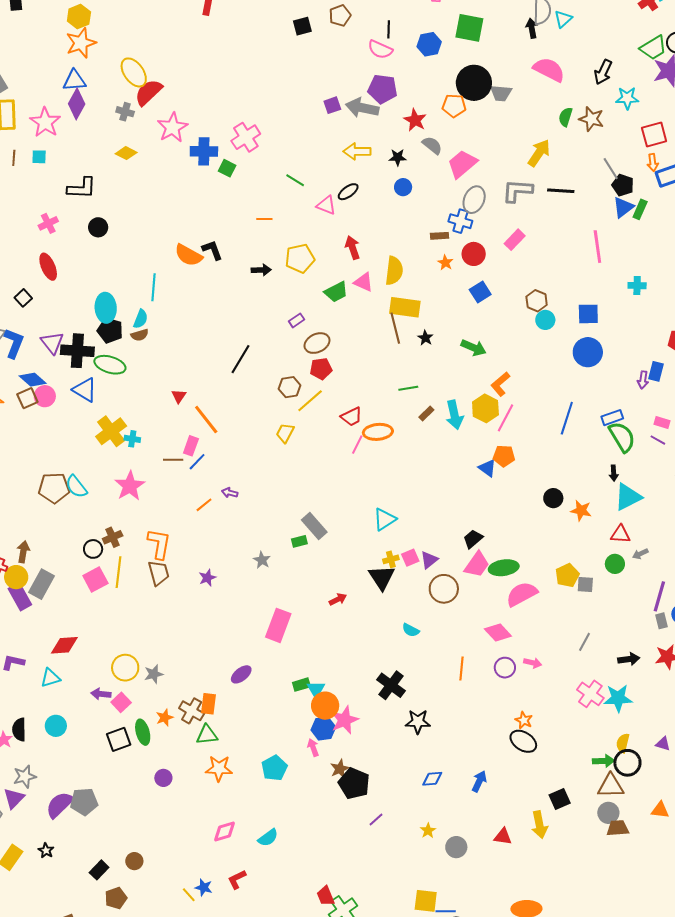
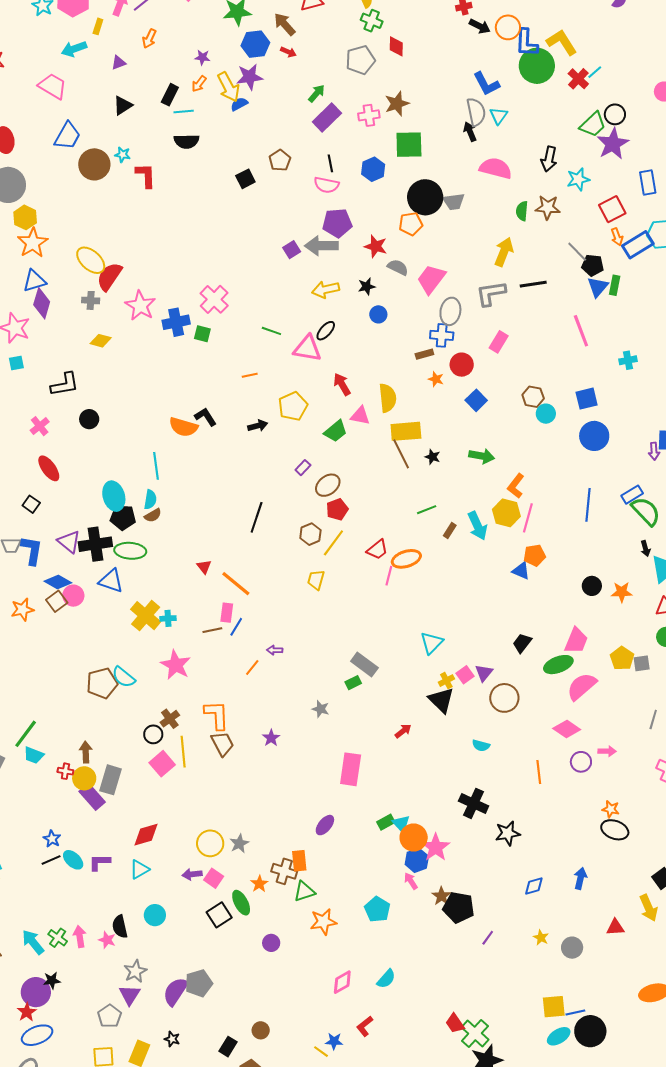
pink triangle: (326, 205) -> (307, 349), size x1.4
pink trapezoid: (477, 565) -> (576, 641), moved

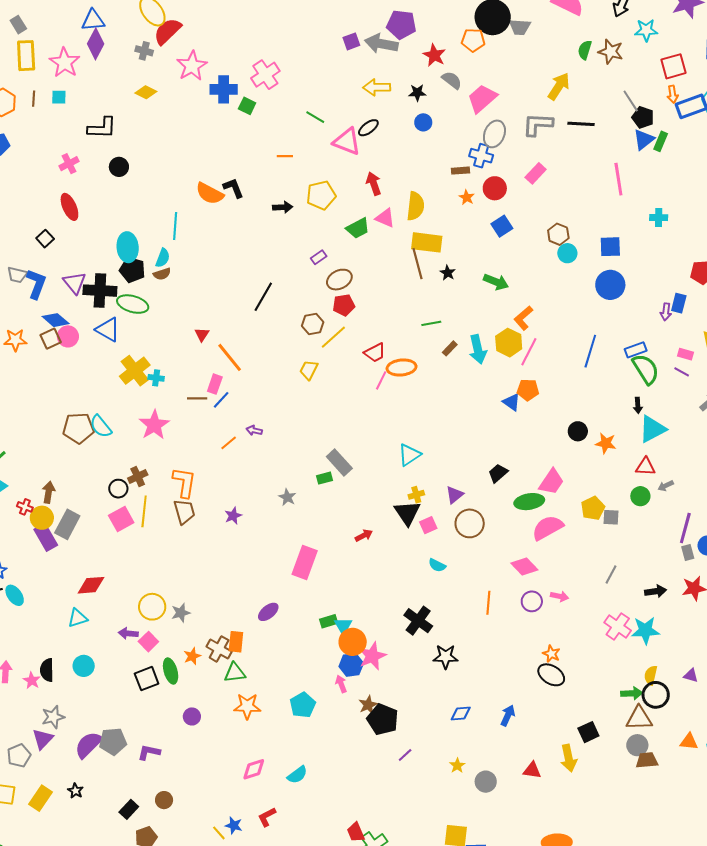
pink square: (465, 675) -> (428, 525), moved
purple L-shape: (99, 862) -> (149, 752), moved

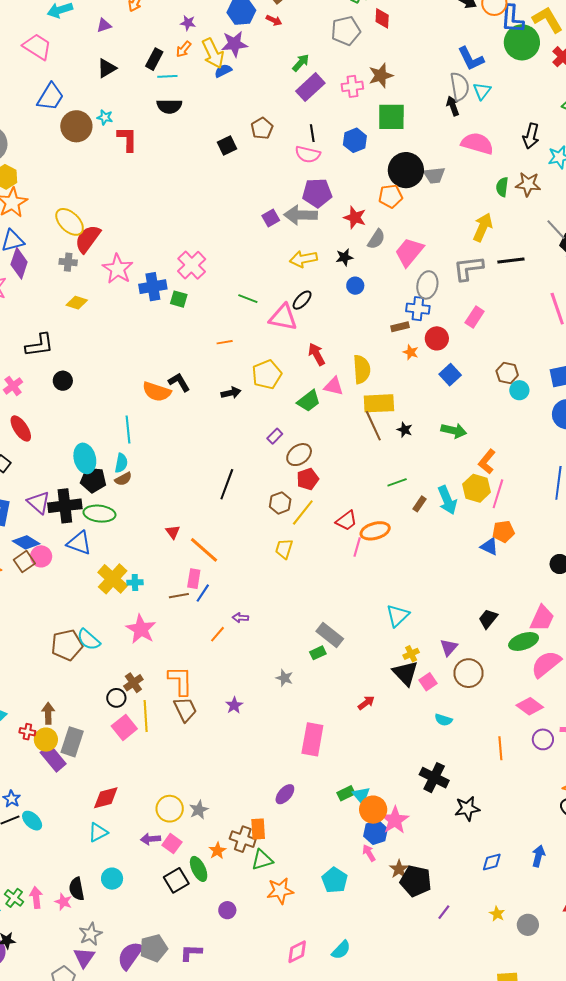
gray semicircle: (452, 80) -> (376, 239), turned 95

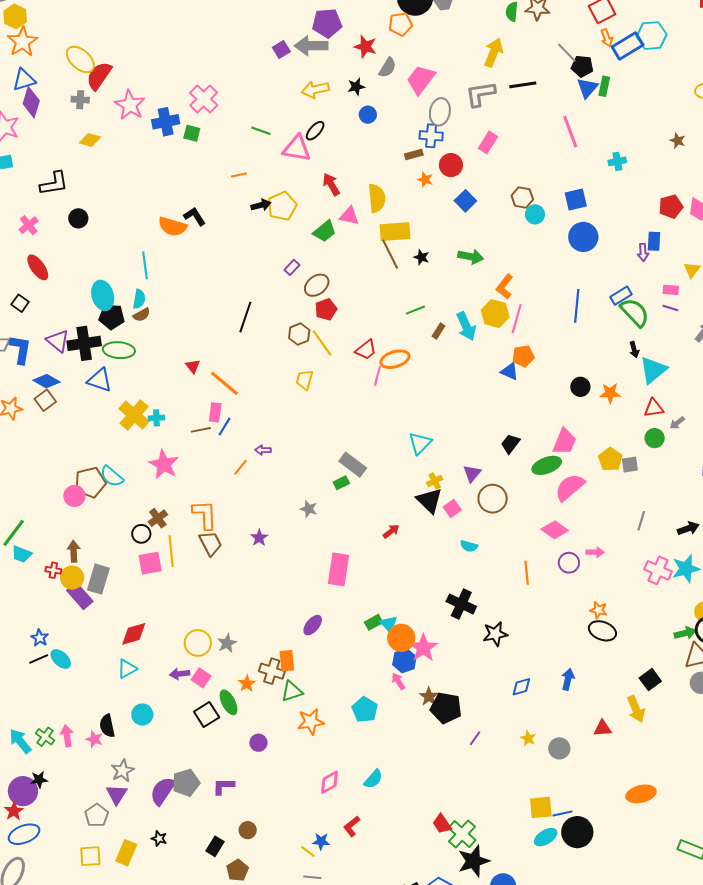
black arrow: (231, 393) -> (261, 205), moved
yellow line: (303, 512) -> (322, 343), turned -72
pink circle: (41, 556) -> (74, 496), moved
pink square: (124, 727) -> (150, 563), turned 30

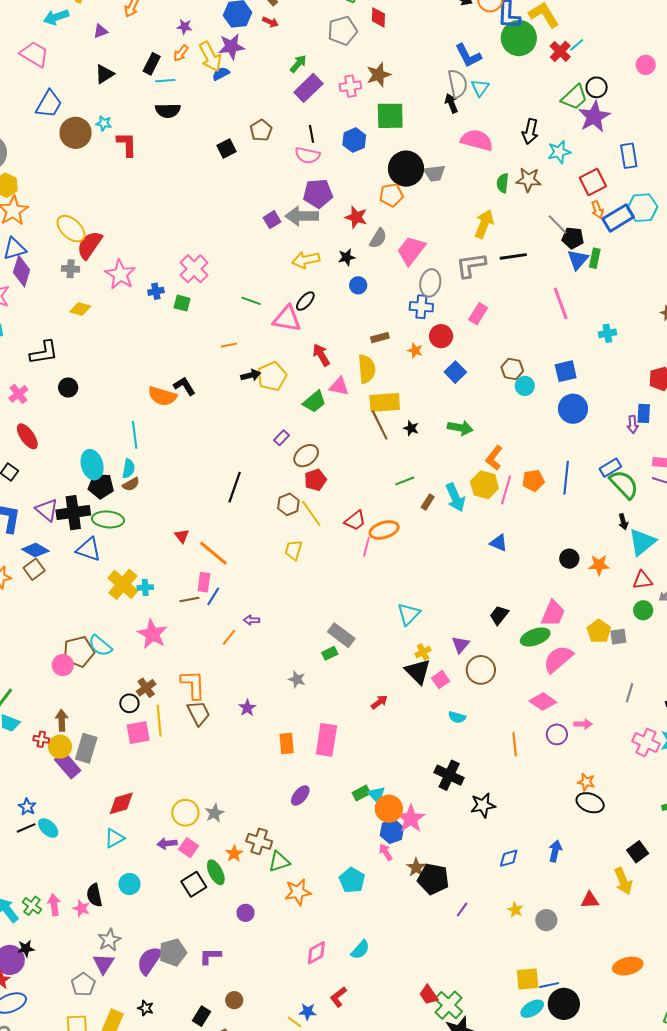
blue cross: (166, 122) -> (156, 291), size x0.6
brown rectangle: (414, 154) -> (380, 338), moved
orange pentagon: (523, 356) -> (533, 481), moved
orange rectangle: (287, 661) -> (287, 743), moved

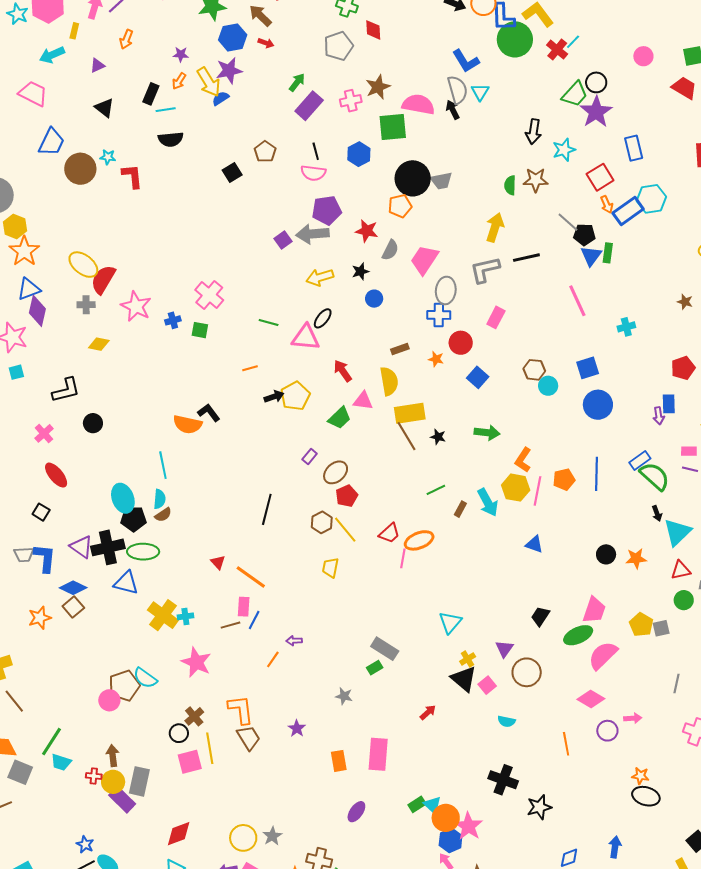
black triangle: (104, 74) -> (105, 108), turned -45
pink semicircle: (477, 140) -> (418, 104), moved

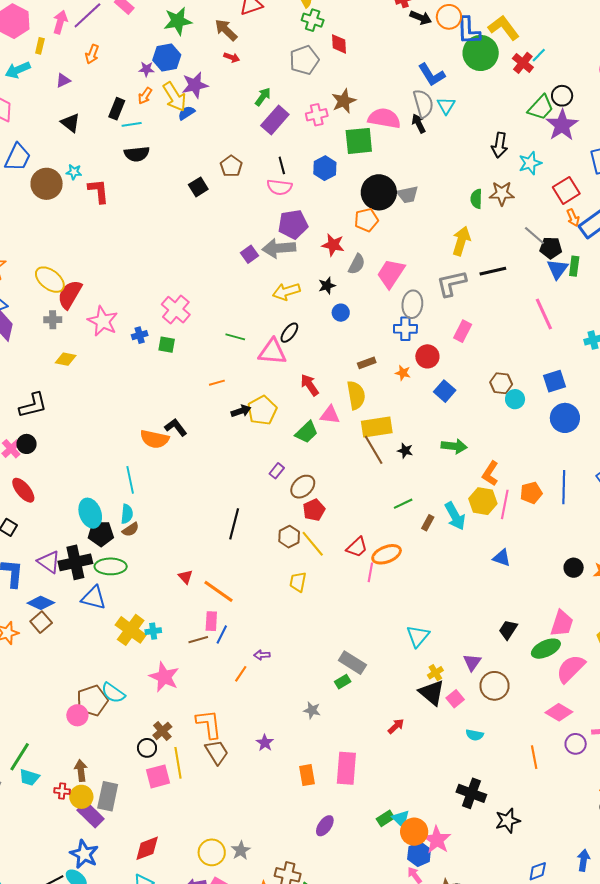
blue hexagon: (233, 37) -> (167, 57), moved
black circle: (93, 423) -> (27, 444), moved
blue star: (85, 844) -> (84, 854), moved, size x1.6

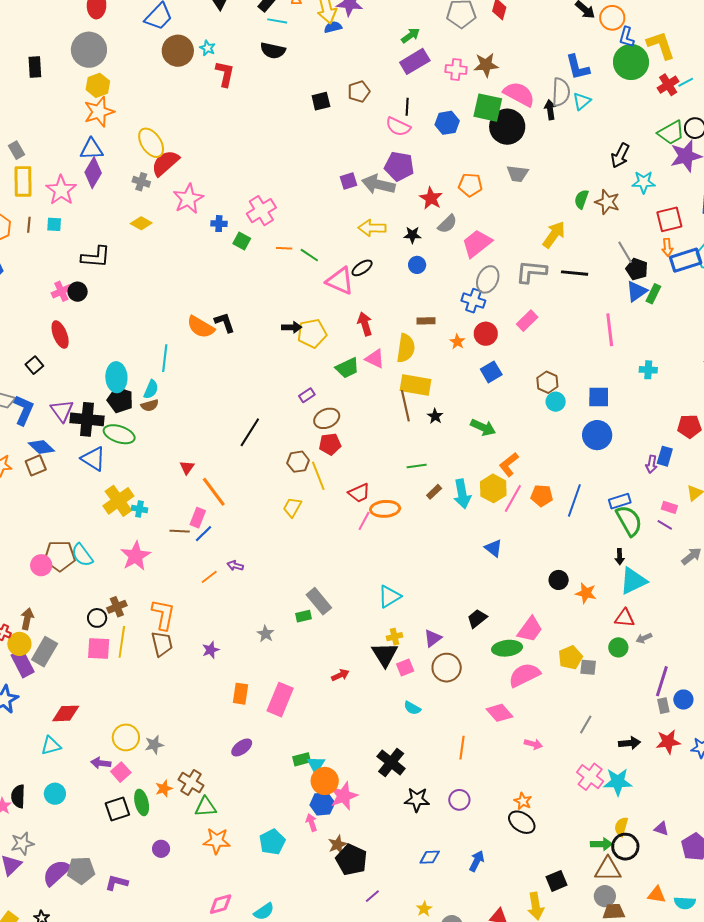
blue L-shape: (469, 31) -> (627, 37), size x0.7
black circle: (379, 192) -> (507, 127), moved
orange line: (217, 383) -> (284, 248), moved
purple circle: (576, 744) -> (459, 800), moved

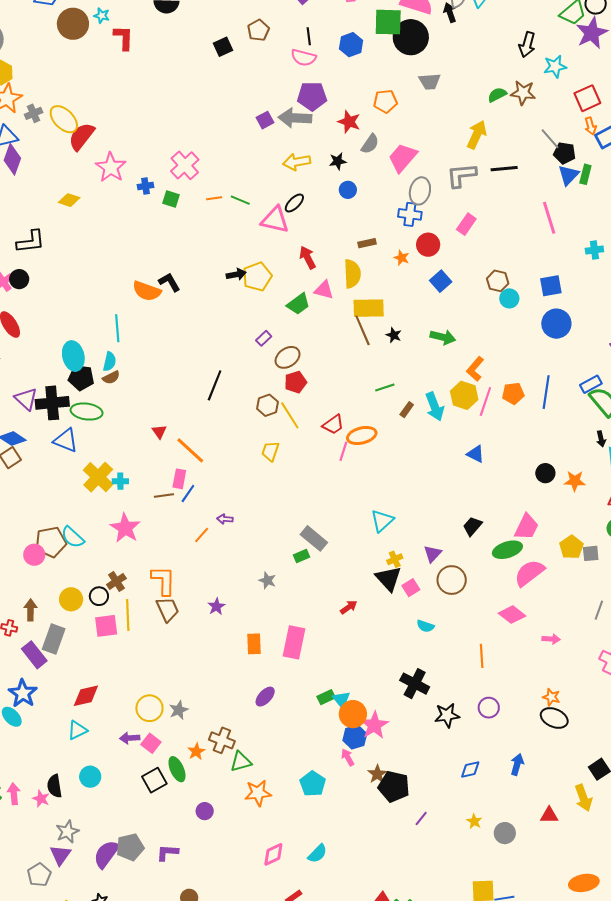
gray cross: (141, 182) -> (34, 113), moved, turned -30
green semicircle: (581, 199) -> (497, 95), turned 54
yellow circle: (19, 644) -> (71, 599), moved

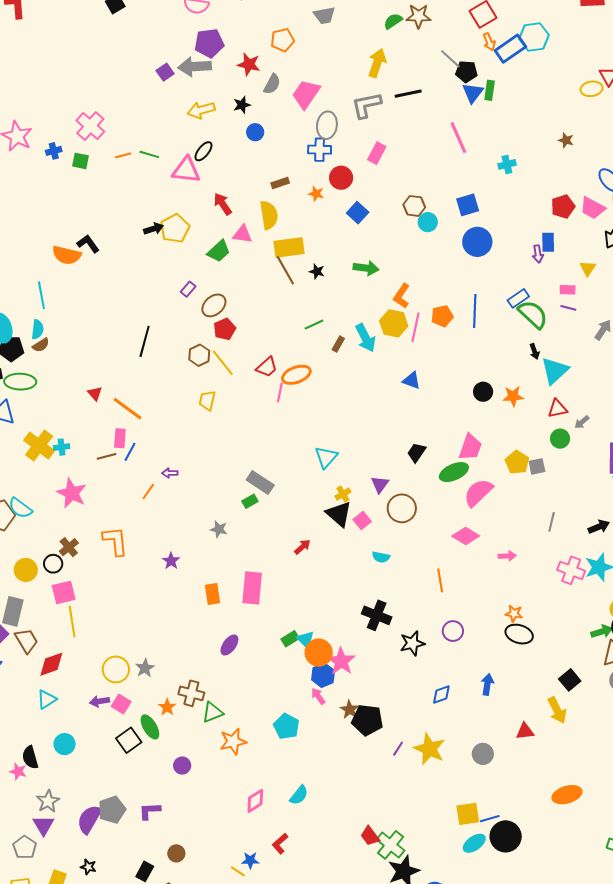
brown trapezoid: (168, 609) -> (26, 641), moved
yellow line: (128, 615) -> (72, 622), moved
yellow star: (474, 821) -> (429, 749), moved, size x2.0

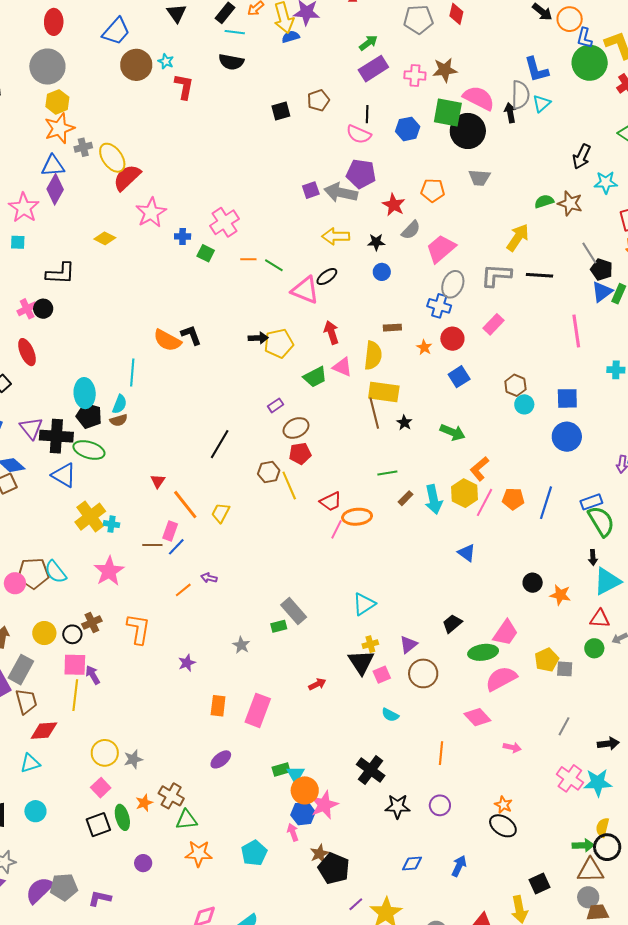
yellow trapezoid: (207, 401) -> (221, 513), moved
purple arrow: (99, 701) -> (93, 675), moved, turned 54

